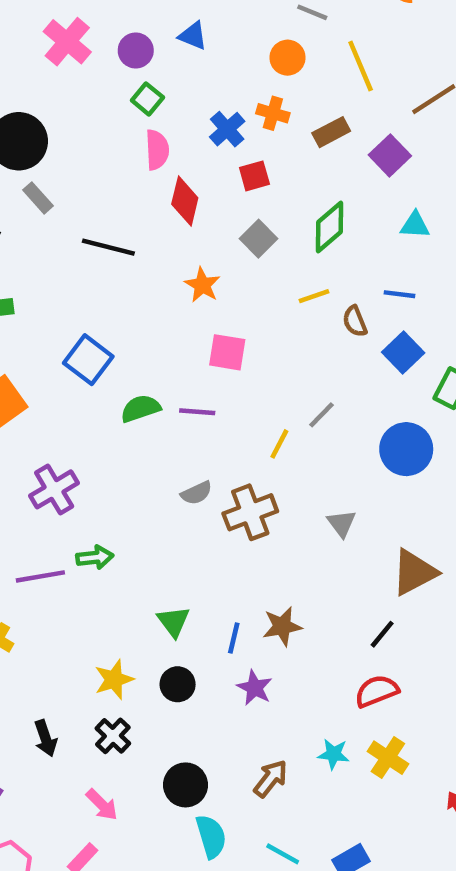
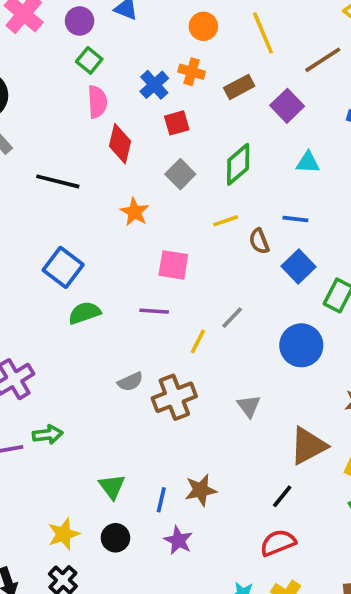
pink square: (227, 352) -> (173, 265), moved
blue square: (88, 360) -> (63, 267), moved
purple line: (197, 412) -> (154, 311), moved

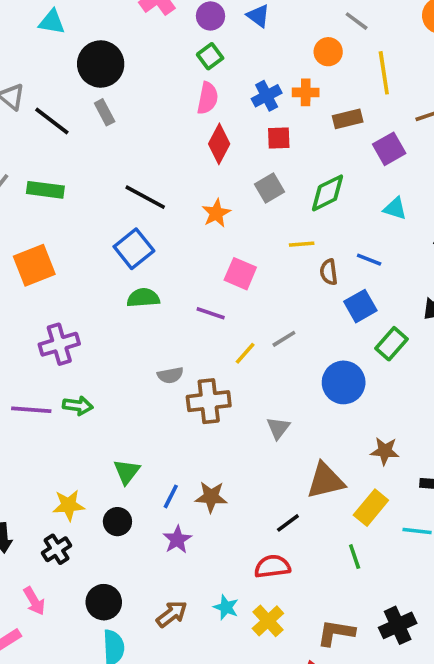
orange cross: (192, 72) -> (306, 92), turned -30
black line: (58, 181) -> (145, 197), moved

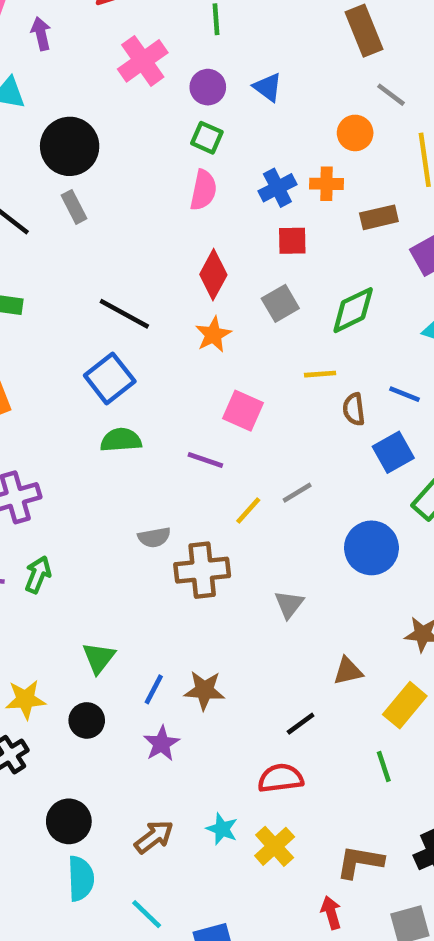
green square: (210, 56) -> (207, 138), turned -30
red diamond: (219, 144) -> (213, 275), moved
green arrow: (78, 406) -> (38, 575), turned -76
brown triangle: (325, 481) -> (348, 671), size x0.6

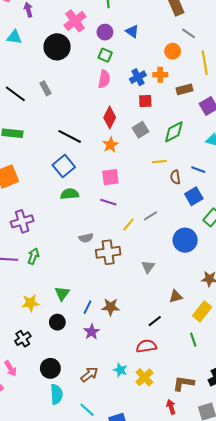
black circle: (70, 146) -> (57, 47), moved
pink square: (243, 411) -> (110, 177), moved, turned -30
yellow star: (25, 699) -> (30, 303), moved

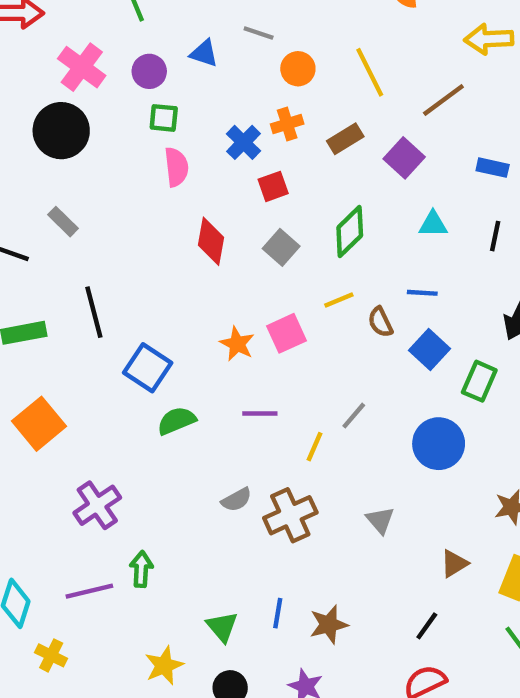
gray line: (189, 33) -> (259, 33), moved
black line: (70, 136) -> (94, 312), moved, turned 65
orange star: (110, 145) -> (237, 344), moved
pink square: (110, 177) -> (287, 333), moved
blue line: (88, 307) -> (278, 613), moved

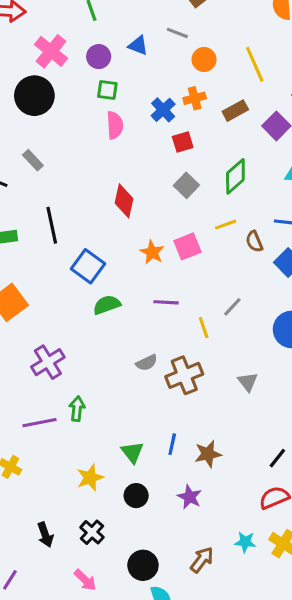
red diamond: (211, 241) -> (124, 201), moved
yellow line: (314, 447) -> (204, 328), turned -45

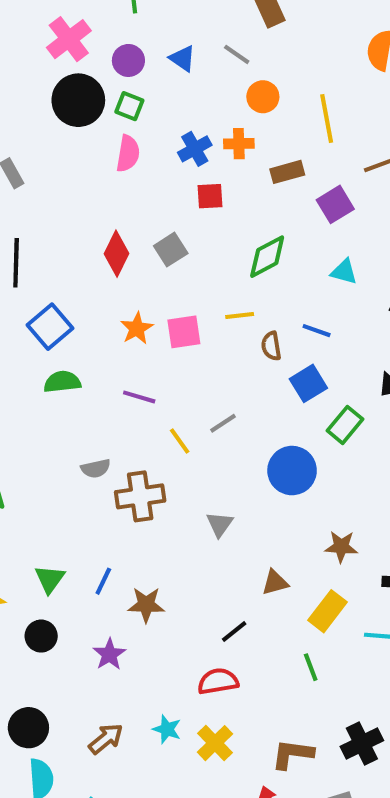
black circle: (34, 96) -> (78, 100), moved
gray square: (186, 185) -> (171, 250), moved
yellow line: (204, 328) -> (180, 441), turned -30

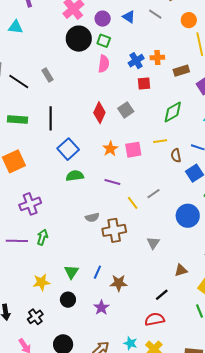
orange circle: (263, 97) -> (189, 20), moved

